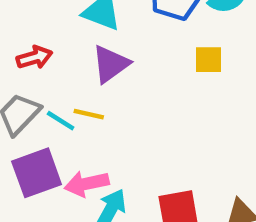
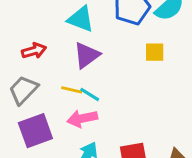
cyan line: (61, 121) -> (90, 94), moved
pink arrow: (87, 184) -> (82, 119), moved

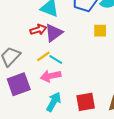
red arrow: (34, 51) -> (38, 30), moved
yellow line: (72, 90) -> (43, 56), turned -48

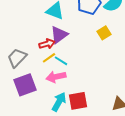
red arrow: (38, 30) -> (47, 44), moved
yellow square: (100, 31) -> (104, 33), turned -32
red square: (86, 102) -> (78, 101), moved

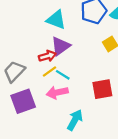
red square: (78, 101) -> (102, 89), moved
cyan arrow: (59, 102) -> (75, 120), moved

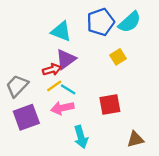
cyan arrow: (75, 120) -> (81, 137), turned 135

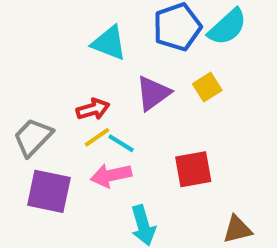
purple triangle: (66, 59) -> (153, 93), moved
purple square: (26, 117) -> (49, 191), turned 32

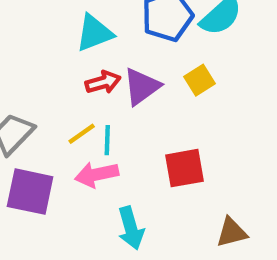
cyan triangle: (109, 43) -> (94, 33), turned -42
red arrow: (93, 109) -> (103, 82), moved
cyan line: (121, 143) -> (107, 140), turned 60

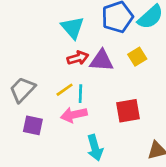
cyan triangle: (94, 33) -> (73, 28), turned -50
purple triangle: (142, 87) -> (102, 61), turned 40
purple square: (30, 192) -> (33, 125), size x0.7

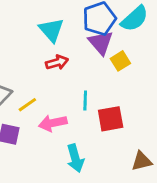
purple triangle: (102, 61) -> (101, 43), moved, turned 45
yellow line: (65, 90) -> (27, 105), moved
cyan line: (80, 94) -> (85, 100), moved

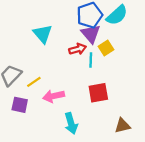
cyan triangle: (51, 30) -> (43, 34), moved
red arrow: (57, 62) -> (78, 49), moved
cyan line: (85, 100) -> (91, 60), moved

